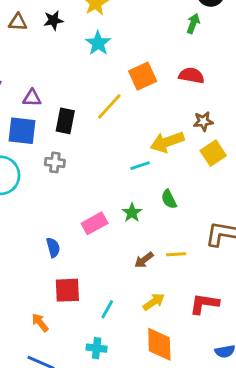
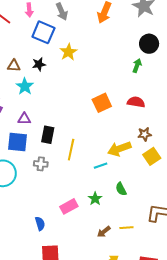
cyan star: (98, 43) -> (25, 86), moved
yellow line: (109, 106) -> (71, 150), moved, turned -30

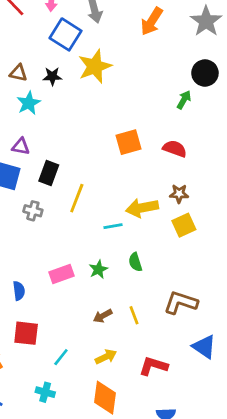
yellow star: (68, 52) -> (95, 66), size x1.4
yellow line: (126, 228) -> (134, 315), turned 64

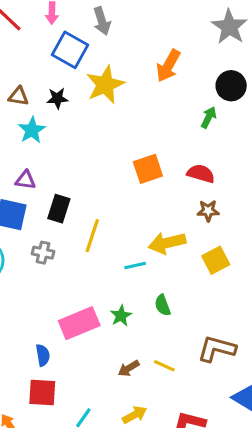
orange arrow: (152, 21) -> (168, 66), moved
brown star: (179, 194) -> (208, 211), moved
pink rectangle: (61, 274) -> (79, 323), size x1.4
blue semicircle: (19, 291) -> (43, 355), moved
yellow line: (134, 315) -> (164, 366), turned -42

